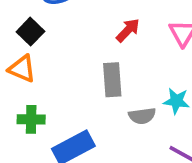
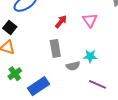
green cross: (31, 119) -> (15, 74), turned -32

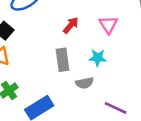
cyan star: (90, 56) -> (98, 58), moved

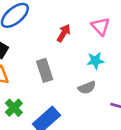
gray rectangle: (62, 60) -> (45, 70), moved

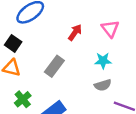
gray rectangle: (45, 70) -> (54, 66), turned 50
gray semicircle: (87, 88) -> (103, 85), moved

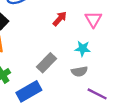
gray rectangle: (54, 66) -> (47, 63), moved

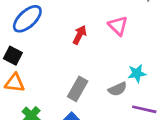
cyan star: (83, 49) -> (137, 73), moved

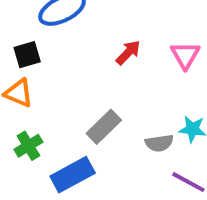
black square: (13, 56) -> (27, 55), turned 30

